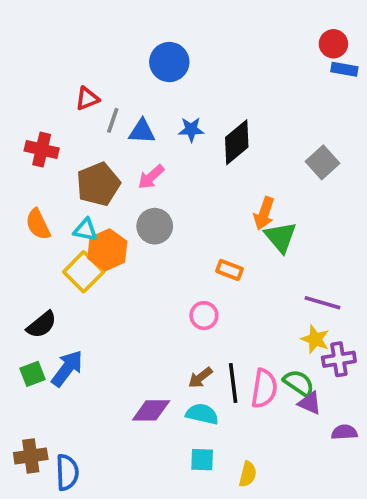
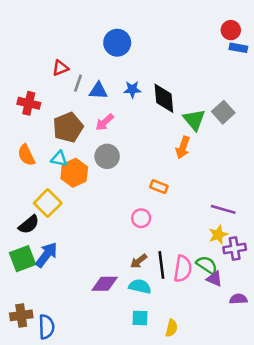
black diamond: (237, 142) -> (164, 98), turned -56
green triangle: (281, 237) -> (194, 120), moved
yellow square: (84, 272) -> (48, 203), moved
yellow star: (315, 339) -> (218, 235), turned 30
green square: (33, 374) -> (22, 259), size x1.5

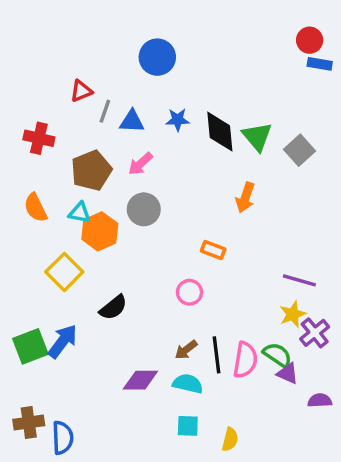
green triangle: (194, 120) -> (257, 137), moved
black semicircle: (29, 225) -> (113, 307), moved
purple cross: (235, 249) -> (315, 333), turned -30

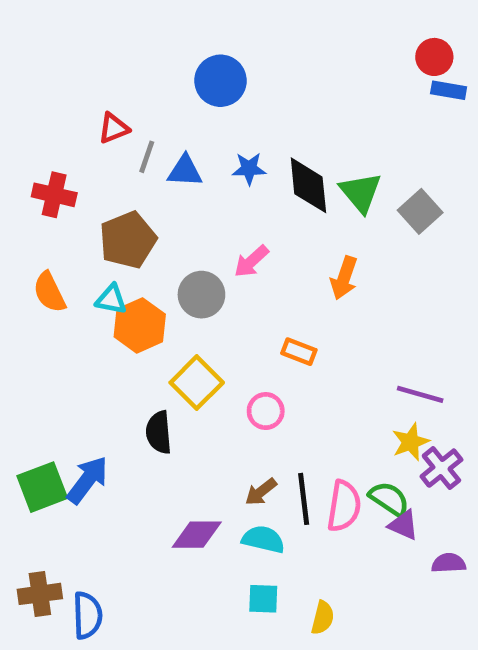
pink arrow: (140, 164) -> (251, 261), moved
yellow square: (64, 272) -> (197, 383), moved
black semicircle: (113, 307) -> (159, 432), turned 124

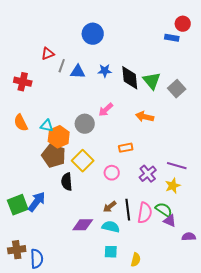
blue rectangle: (449, 90) -> (172, 38), moved
brown pentagon: (128, 240) -> (54, 156), moved, turned -30
orange arrow: (344, 278) -> (145, 117), turned 84
orange rectangle: (299, 352) -> (126, 148), turned -32
purple cross: (441, 468) -> (148, 174), moved

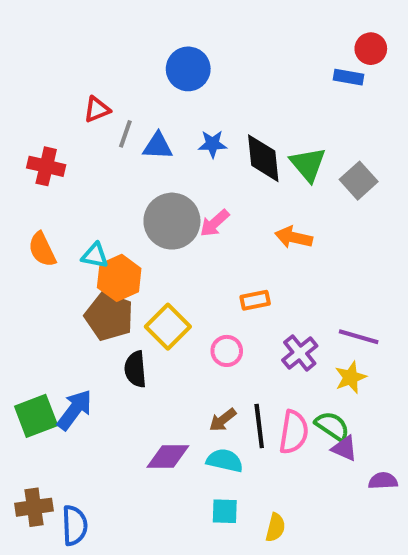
gray circle: (85, 124) -> (172, 221), moved, size x1.4

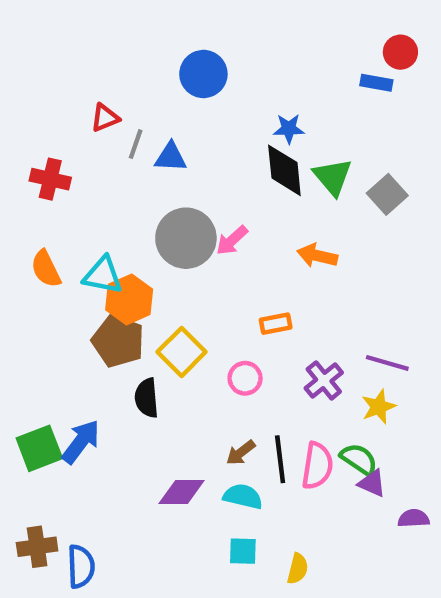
blue star: (213, 144) -> (289, 129), moved
cyan triangle: (95, 256) -> (103, 275), size x1.4

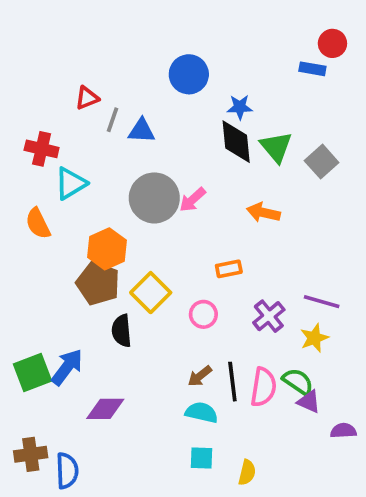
blue circle: (203, 74) -> (189, 74), moved
cyan triangle: (103, 275) -> (71, 183), moved, turned -42
purple diamond: (182, 492) -> (105, 409), moved

